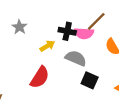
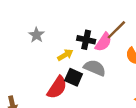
pink semicircle: (84, 33) -> (103, 42), turned -60
black square: (90, 80) -> (74, 77), moved

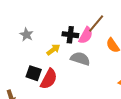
black square: (74, 77) -> (34, 73), moved

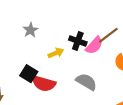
gray semicircle: (80, 59) -> (86, 82), moved
red semicircle: (49, 79) -> (44, 84), turned 65

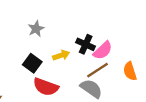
brown line: (108, 35) -> (98, 70), moved
black square: (29, 74) -> (32, 63), moved

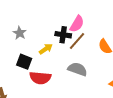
pink semicircle: (103, 50) -> (77, 24), moved
brown line: (98, 70) -> (77, 41), moved

